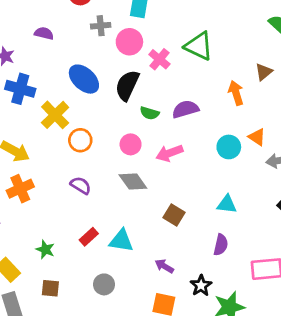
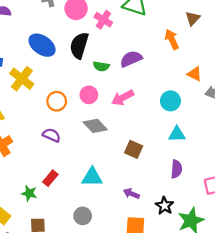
orange circle: (80, 140) -> (57, 101), moved
cyan circle: (229, 147) -> (170, 101), moved
red rectangle: (89, 237) -> (50, 178), moved

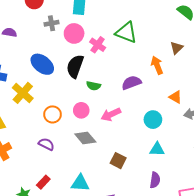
purple semicircle: (131, 59) -> (131, 83), moved

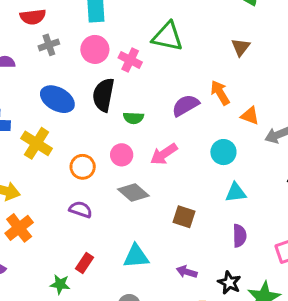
gray cross: (51, 23) -> (49, 45), moved
orange arrow: (157, 65) -> (220, 93), moved

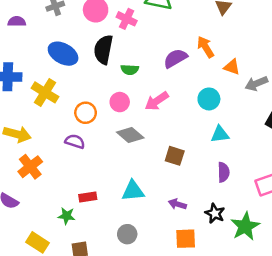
purple semicircle: (81, 209) -> (75, 141), moved
red rectangle: (84, 263) -> (88, 197), turned 48

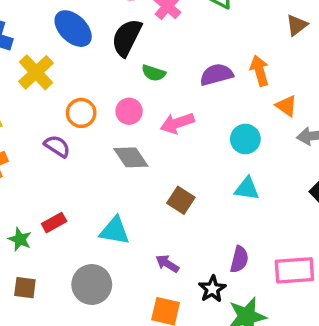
purple semicircle: (223, 172) -> (239, 259), moved
red rectangle: (88, 197) -> (54, 223), turned -36
gray circle: (127, 234) -> (92, 285), size x1.5

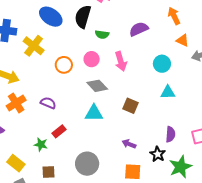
orange arrow: (259, 71) -> (174, 16), moved
pink arrow: (177, 123) -> (121, 61), turned -78
purple semicircle: (57, 146) -> (48, 103), moved
cyan triangle: (115, 231) -> (94, 113), moved

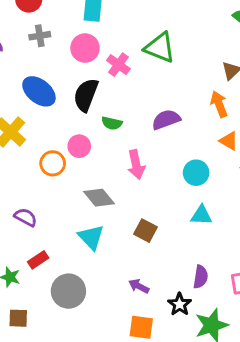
pink circle: (92, 59) -> (79, 146), moved
cyan triangle: (94, 113) -> (91, 237), turned 42
gray circle: (87, 164) -> (68, 291), moved

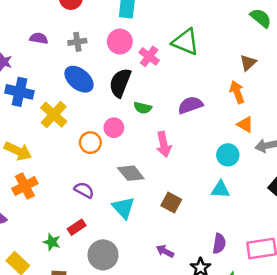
gray cross: (40, 36) -> (77, 42), moved
cyan circle: (196, 173) -> (228, 155), moved
purple semicircle: (25, 217) -> (84, 190), moved

